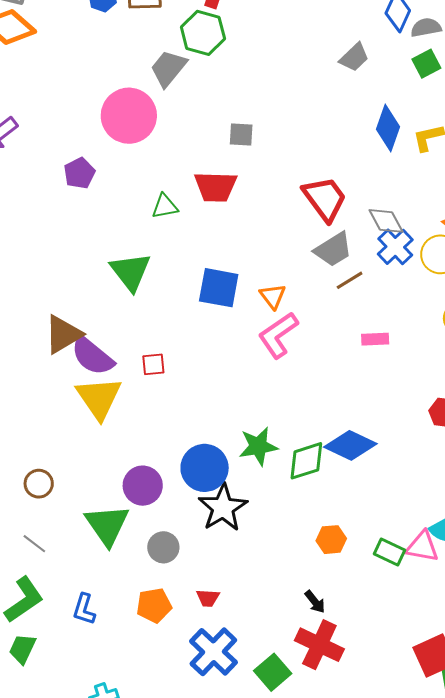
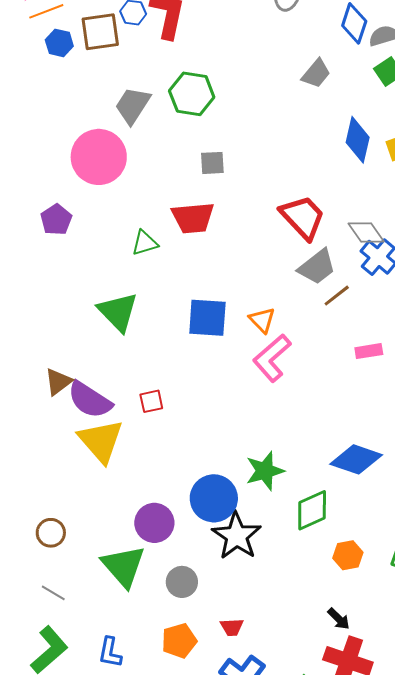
green hexagon: (203, 33) -> (192, 94), moved
brown triangle: (63, 334) -> (58, 382), size x0.7
green diamond: (306, 461) -> (312, 510), moved

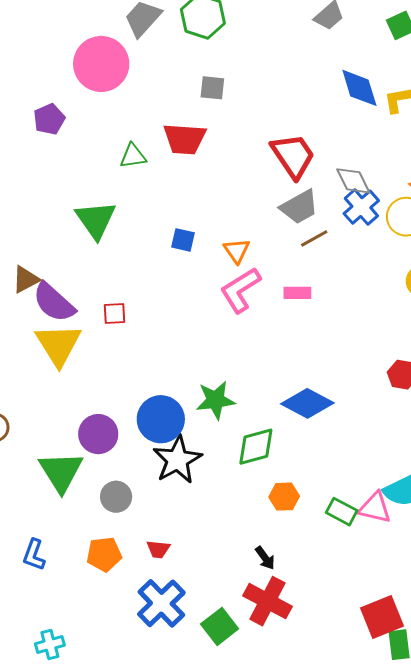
blue diamond: (358, 140) -> (359, 88), turned -39
blue square: (207, 318) -> (183, 240), size x0.6
pink rectangle: (369, 351) -> (297, 293), moved

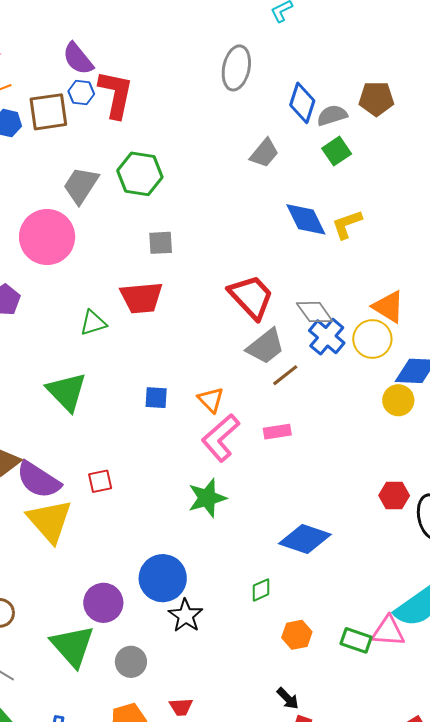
green star: (215, 400) -> (207, 498), moved
green diamond: (256, 447) -> (261, 590), size x0.6
black star: (177, 460) -> (186, 616), size x0.7

